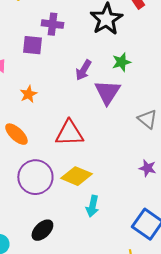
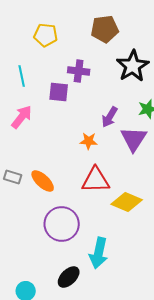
orange star: (28, 94) -> (89, 141), moved, turned 30
yellow diamond: (76, 176) -> (127, 202), moved
cyan arrow: (92, 206) -> (99, 253), moved, size x1.4

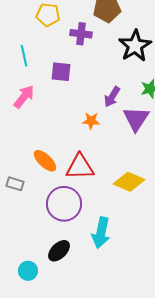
purple cross: (79, 71) -> (81, 34), moved
gray rectangle: (13, 177) -> (15, 184), moved
red triangle: (96, 180) -> (80, 167), moved
black ellipse: (69, 277) -> (59, 251), moved

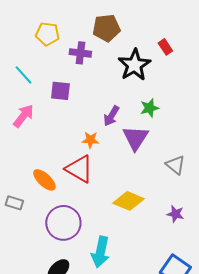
cyan line: (24, 56) -> (23, 75), turned -30
red triangle: (80, 167) -> (79, 169), moved, turned 32

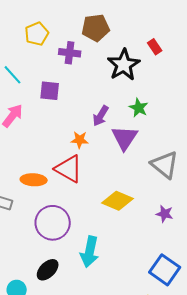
yellow pentagon: (47, 34) -> (37, 34), turned -30
green star: (149, 108) -> (139, 108), turned -30
gray triangle: (175, 165) -> (165, 165), size x1.4
orange ellipse: (44, 180) -> (34, 180), turned -40

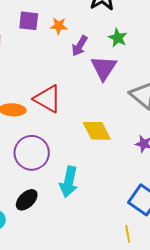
orange star: (80, 140) -> (59, 26), moved
yellow diamond: (118, 201) -> (97, 131), turned 40

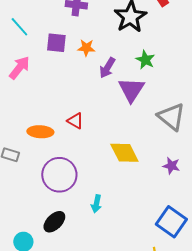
red triangle: (48, 99) -> (75, 121), size x0.6
cyan arrow: (69, 182) -> (96, 204), size x0.6

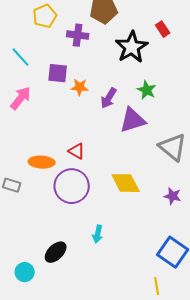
orange star: (86, 48) -> (80, 87), moved
purple triangle: (131, 90) -> (133, 120), turned 40
purple circle: (59, 175) -> (72, 186), moved

